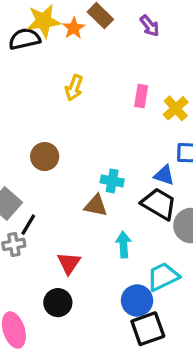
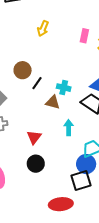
black line: (28, 225) -> (37, 83), moved
blue circle: (137, 300) -> (86, 164), moved
black circle: (58, 303) -> (36, 164), moved

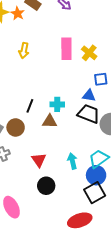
pink rectangle: (84, 36) -> (66, 49), size x1.5
brown circle: (23, 70) -> (16, 127), moved
cyan arrow: (69, 128) -> (72, 161), moved

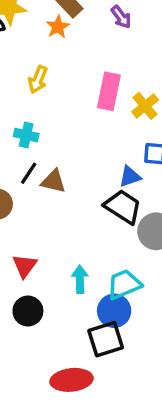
orange star: (18, 13) -> (58, 27), moved
blue triangle: (89, 96) -> (130, 177), turned -40
cyan cross: (57, 104) -> (26, 135), moved
brown triangle: (50, 121) -> (53, 181), moved

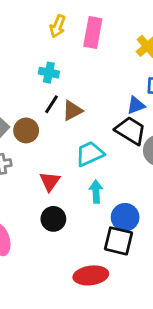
pink rectangle: (109, 91) -> (93, 32), moved
brown triangle: (53, 181) -> (72, 111), turned -40
cyan trapezoid: (124, 284) -> (90, 154), moved
black square: (106, 339) -> (118, 241), turned 32

